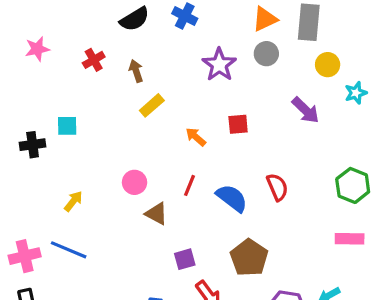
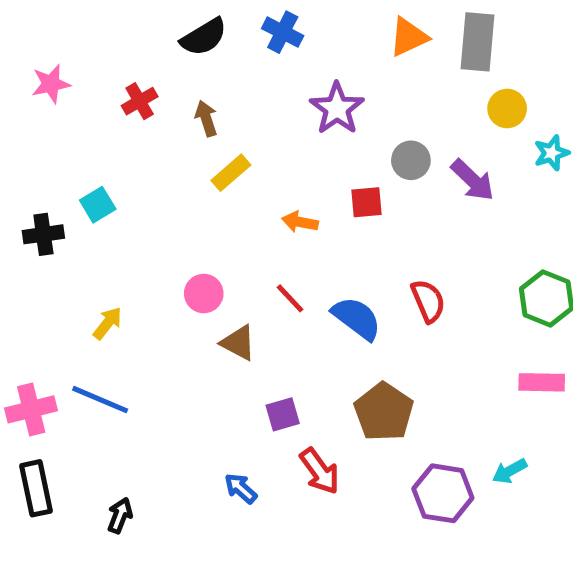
gray circle: (266, 54) -> (411, 160), moved
cyan square: (67, 126) -> (98, 205), turned -30
orange arrow: (196, 137) -> (300, 222), turned -30
red line: (189, 185) -> (290, 298), turned -65

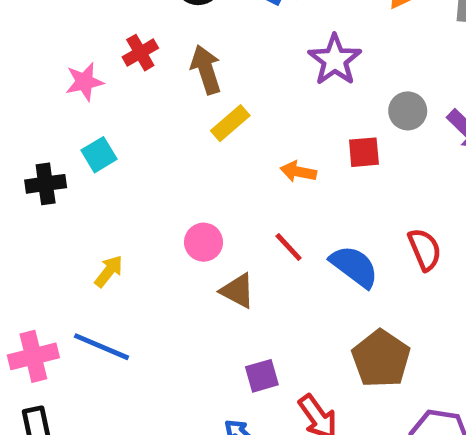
pink star: (51, 84) -> (84, 82), moved
brown arrow: (206, 118) -> (206, 70), size x1.4
purple square: (283, 414) -> (262, 376), moved

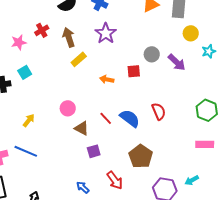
purple star: (335, 60) -> (106, 33), moved
red line: (289, 247) -> (106, 118), moved
purple square: (262, 376) -> (94, 151), moved

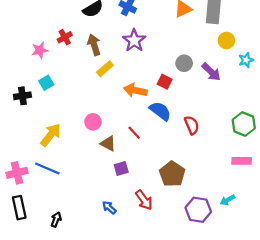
red square: (134, 71) -> (165, 82), turned 32
orange arrow: (107, 79) -> (135, 90), size x1.5
blue semicircle: (130, 118) -> (160, 111), moved
yellow arrow: (29, 120) -> (51, 135), size x1.6

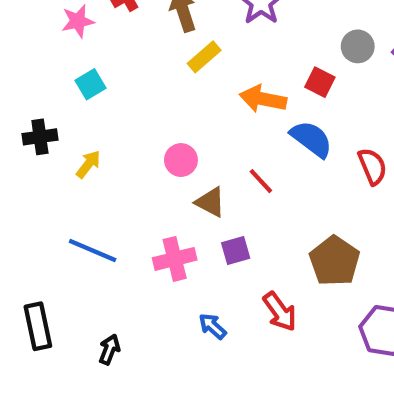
black cross: (22, 96) -> (40, 137), moved
yellow arrow: (51, 135) -> (88, 164), moved, size x0.6
pink cross: (17, 173) -> (175, 259), moved

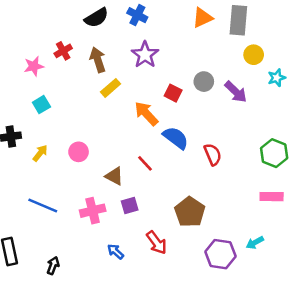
red square: (320, 82) -> (173, 93), moved
orange arrow: (263, 99) -> (146, 114), turned 36
pink circle: (181, 160) -> (79, 152), moved

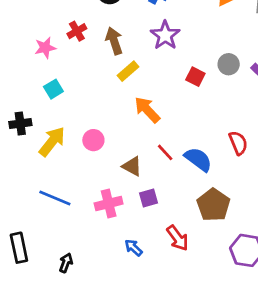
orange arrow: (146, 114) -> (147, 110), moved
blue semicircle: (176, 138) -> (198, 159), moved
yellow arrow: (40, 153) -> (52, 141), size x1.6

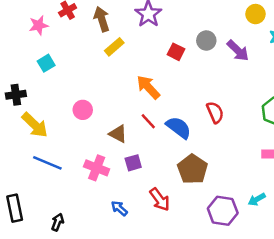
orange arrow: (147, 110) -> (148, 87), moved
yellow arrow: (52, 141) -> (35, 125), moved, turned 96
pink cross: (109, 204) -> (97, 168), turned 35

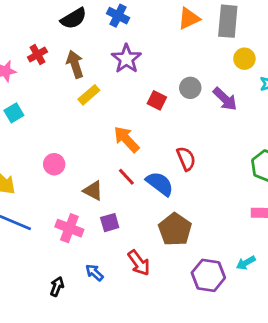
red semicircle: (215, 112) -> (186, 159), moved
black arrow: (58, 222) -> (57, 286), moved

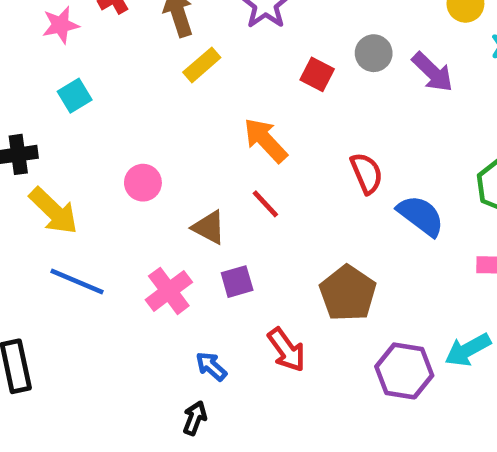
blue semicircle: (160, 184) -> (421, 216), moved
pink cross: (69, 228) -> (169, 291), turned 32
cyan arrow: (246, 263) -> (468, 350), size x1.4
black arrow: (57, 286) -> (195, 418), moved

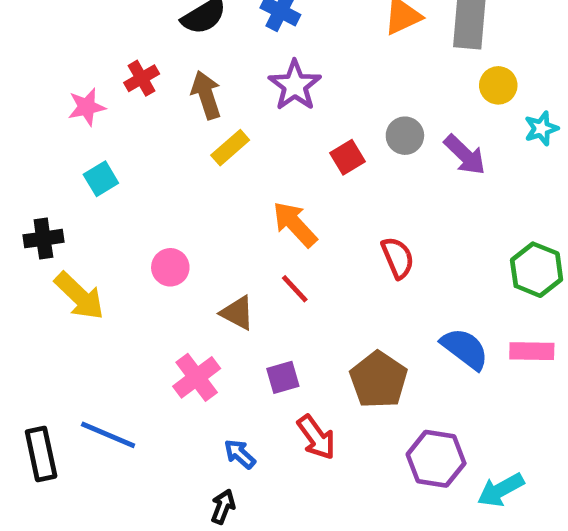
red square: (317, 74) -> (347, 157), turned 32
blue semicircle: (421, 216) -> (465, 349), moved
blue line: (77, 282) -> (108, 435), moved
purple square: (237, 282) -> (283, 377), moved
cyan arrow: (468, 350) -> (501, 490), moved

